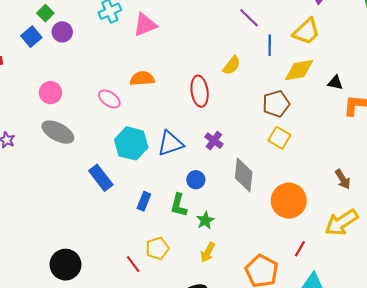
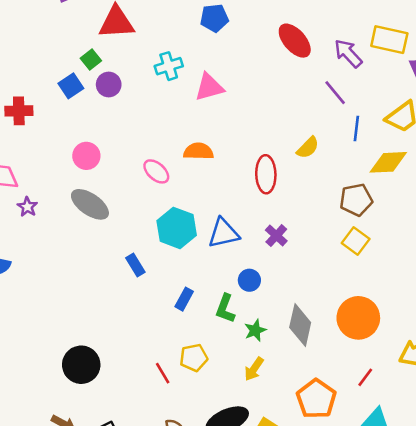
gray diamond: (244, 175) -> (300, 325), moved
blue rectangle: (101, 178) -> (135, 265), size x0.7

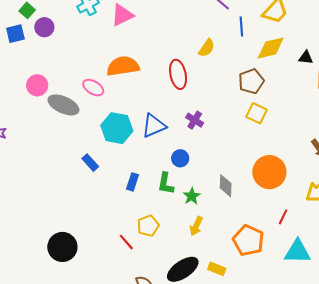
blue square: (71, 86) -> (15, 34), turned 30
orange semicircle: (198, 151) -> (123, 66), size x1.4
gray ellipse: (90, 204) -> (63, 105), moved
gray diamond: (300, 325) -> (226, 186), size x0.7

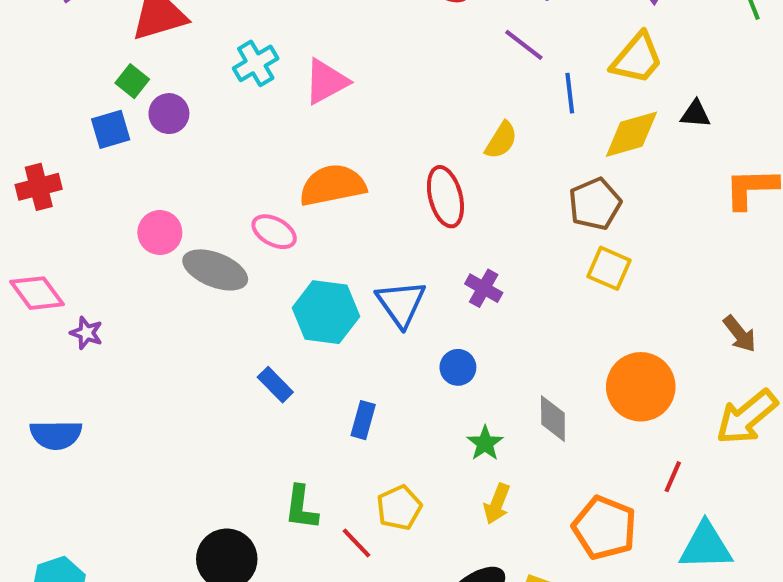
black triangle: (306, 58) -> (696, 114), moved
blue triangle: (154, 126) -> (401, 303), turned -40
green L-shape: (166, 184) -> (301, 508), moved

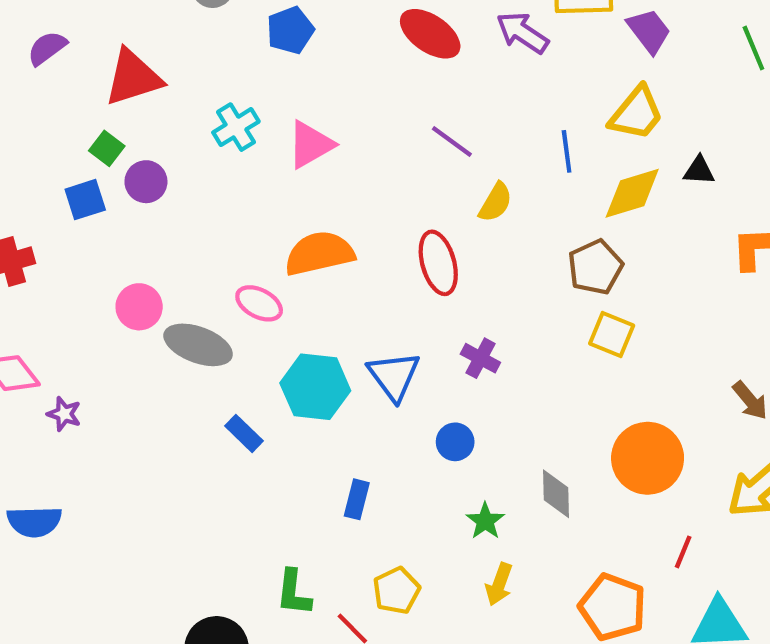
purple line: (524, 45) -> (452, 141), moved
blue rectangle: (275, 385) -> (244, 433), moved

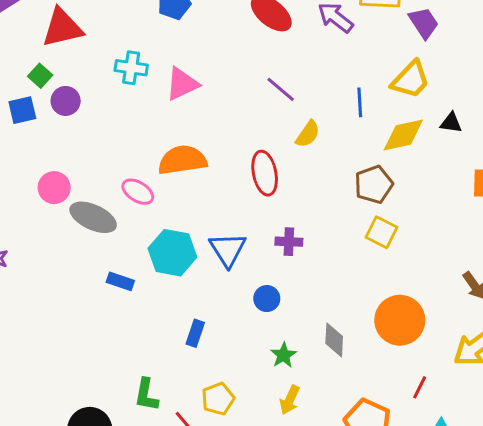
cyan cross: (236, 127) -> (131, 68), turned 36
purple cross: (480, 358) -> (289, 242), turned -30
blue rectangle: (244, 433) -> (120, 281), turned -30

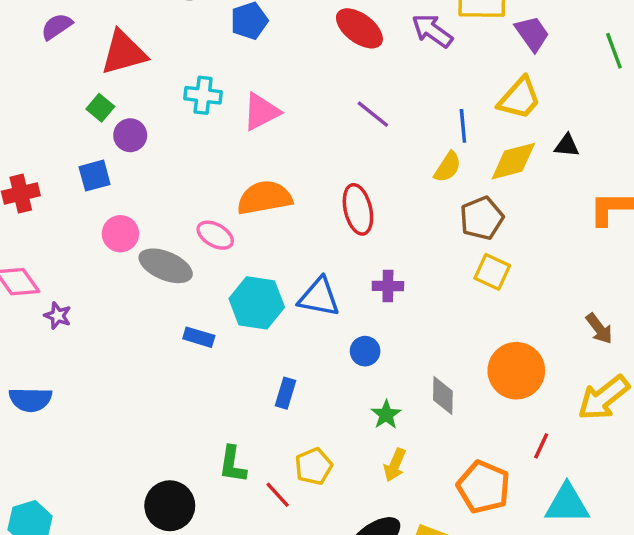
blue square: (22, 110) -> (95, 176), moved
yellow semicircle: (308, 134) -> (448, 167), moved
blue triangle: (228, 249) -> (319, 297), turned -45

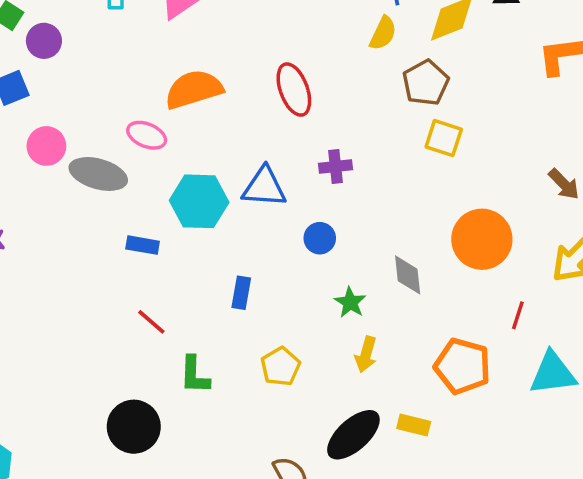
red line: (278, 495) -> (151, 322), moved

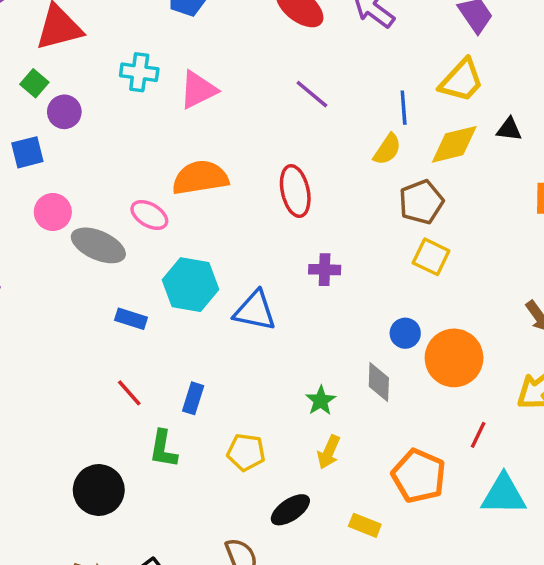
blue triangle: (264, 187) -> (255, 311), moved
blue circle: (320, 238) -> (405, 333), moved
blue rectangle: (241, 293) -> (193, 398), moved
yellow pentagon: (280, 366) -> (246, 452), turned 30
black ellipse: (353, 435) -> (290, 510), moved, size x0.7

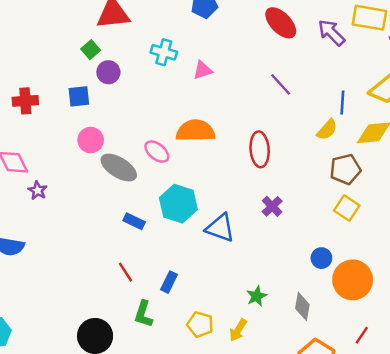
pink triangle: (198, 90) -> (203, 70), size x0.7
purple cross: (325, 270) -> (272, 206), turned 36
gray diamond: (379, 382) -> (302, 306), moved
yellow arrow: (329, 452) -> (238, 330), moved

